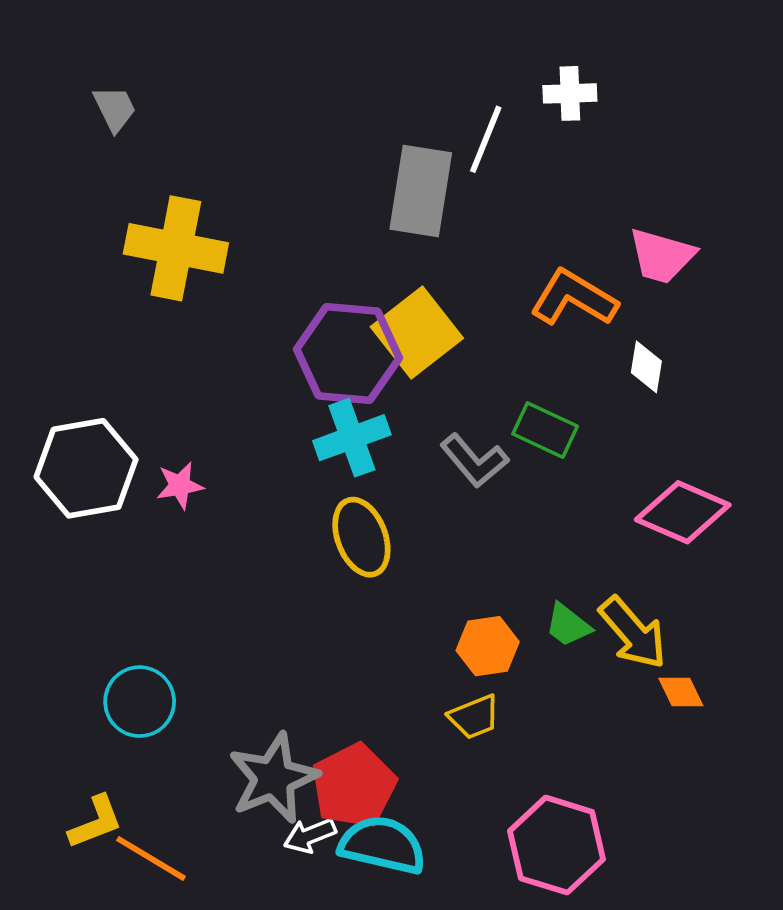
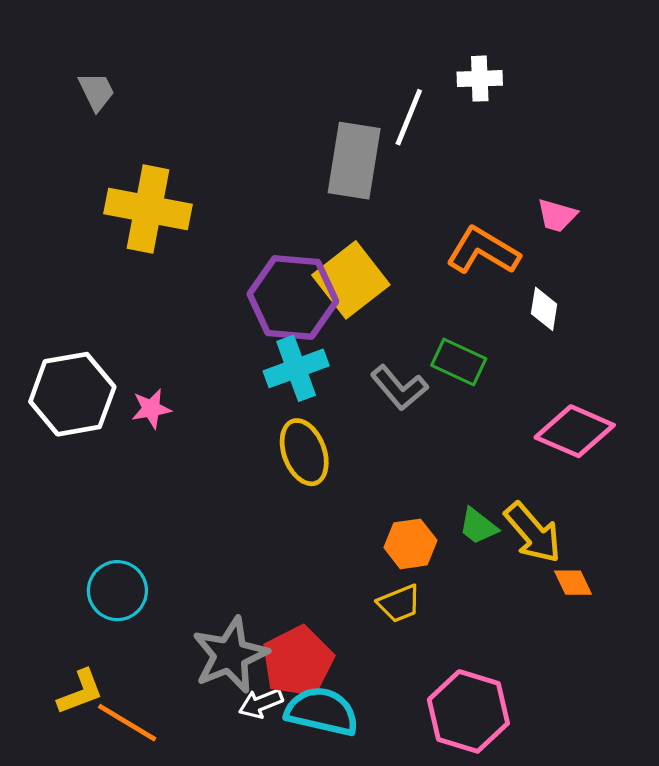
pink trapezoid: (662, 256) -> (557, 215), size x0.7

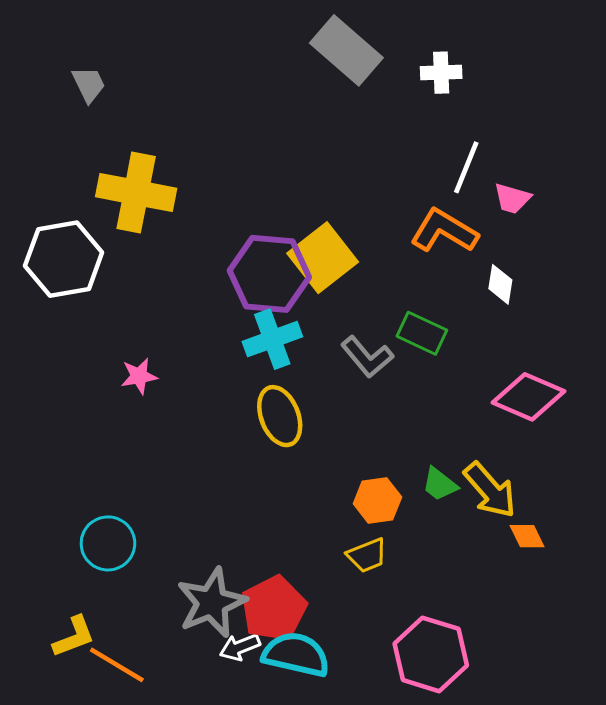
white line: (409, 117) -> (466, 167), moved
gray rectangle: (354, 161) -> (346, 50), moved, turned -58
white hexagon: (72, 394) -> (64, 259), moved

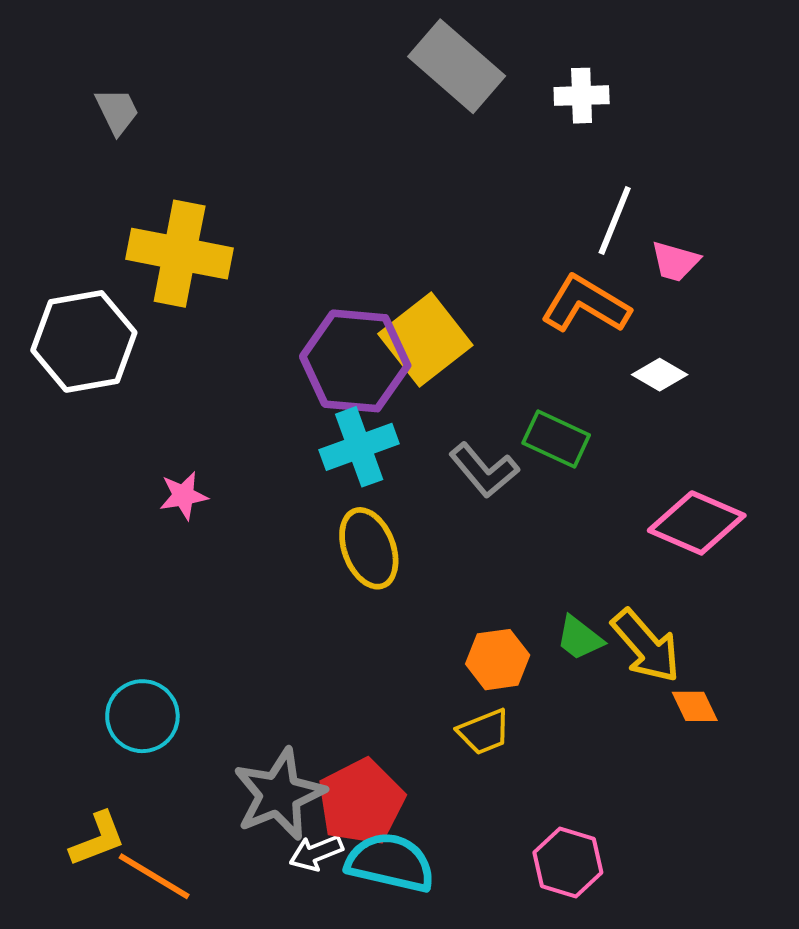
white diamond: (500, 284) -> (660, 375), turned -69
pink hexagon: (431, 654) -> (568, 863), size x0.7

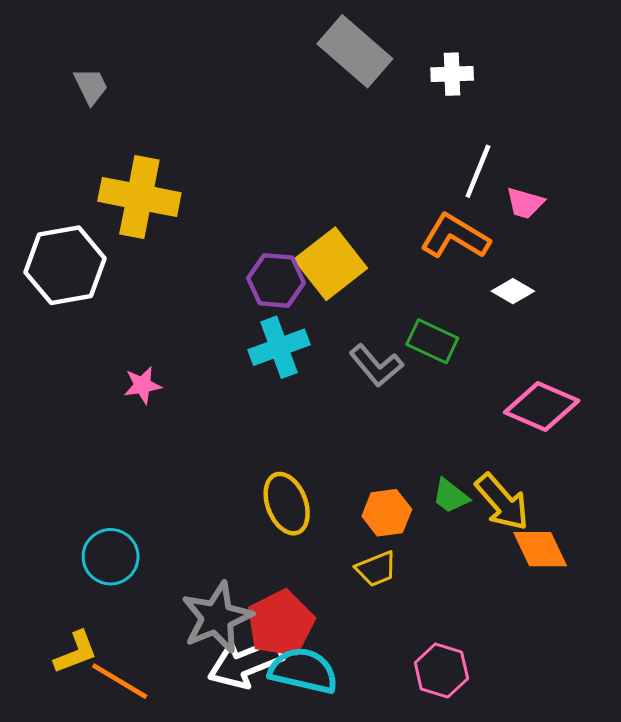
purple hexagon: (355, 361) -> (276, 280), size x0.7
yellow ellipse: (369, 548) -> (287, 504), moved
orange diamond: (695, 706) -> (540, 549), size x1.5
white arrow: (316, 853) -> (246, 663), size x1.8

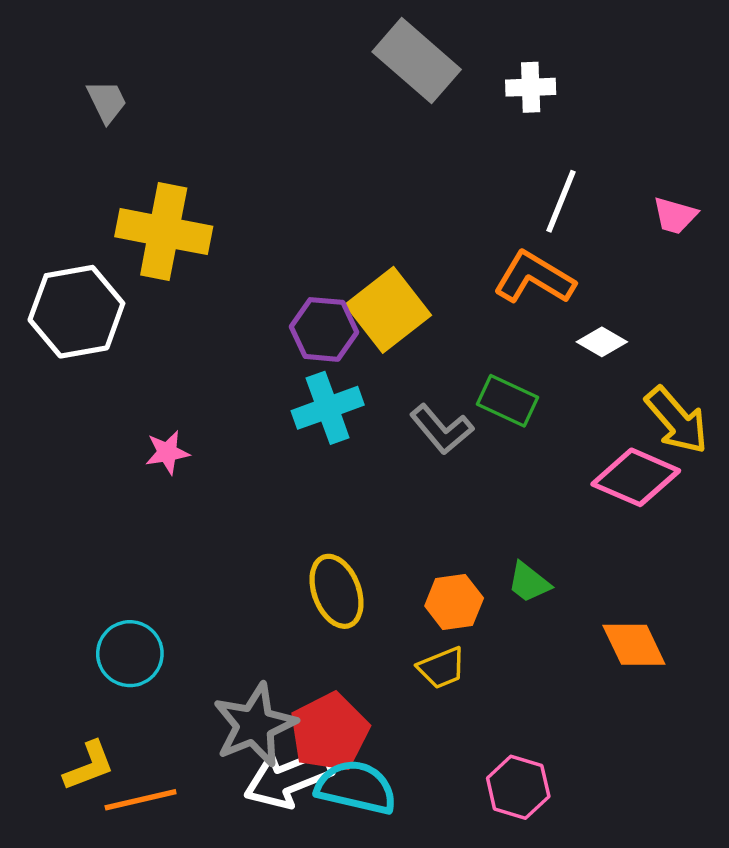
pink trapezoid: (525, 203) -> (675, 215), moved
yellow arrow: (502, 502) -> (677, 420), moved
orange line: (120, 681) -> (141, 800), turned -44

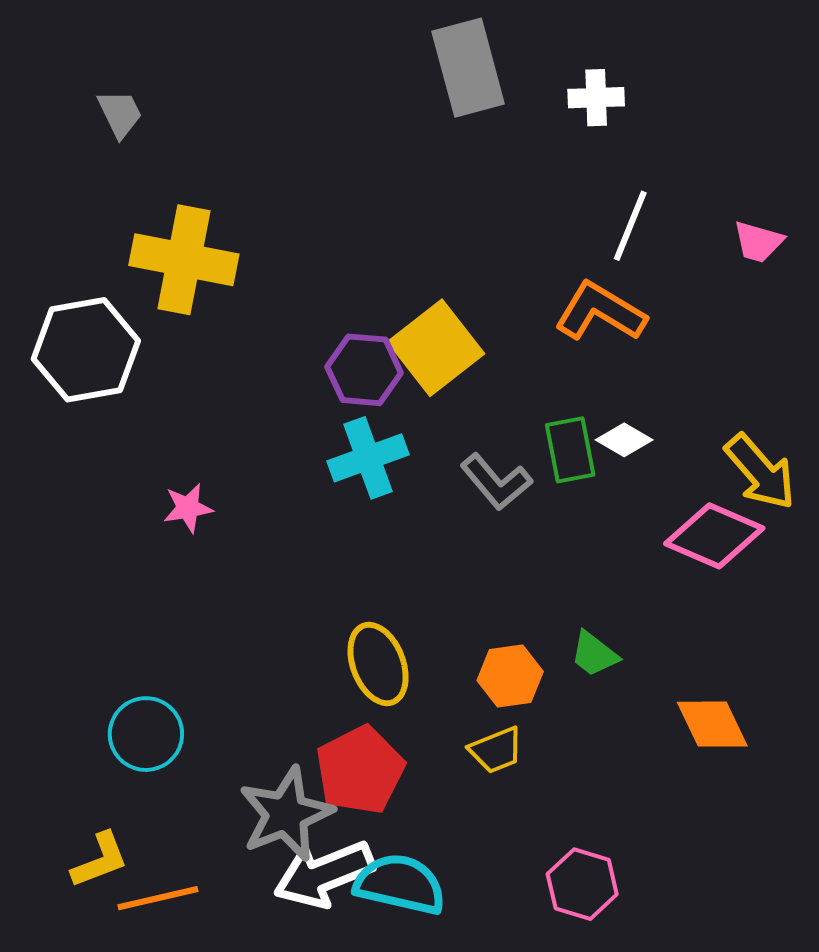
gray rectangle: (417, 61) -> (468, 68), turned 34
white diamond: (602, 342) -> (624, 440), moved
green rectangle: (507, 401) -> (570, 450), turned 54
red pentagon: (329, 732) -> (360, 770), moved

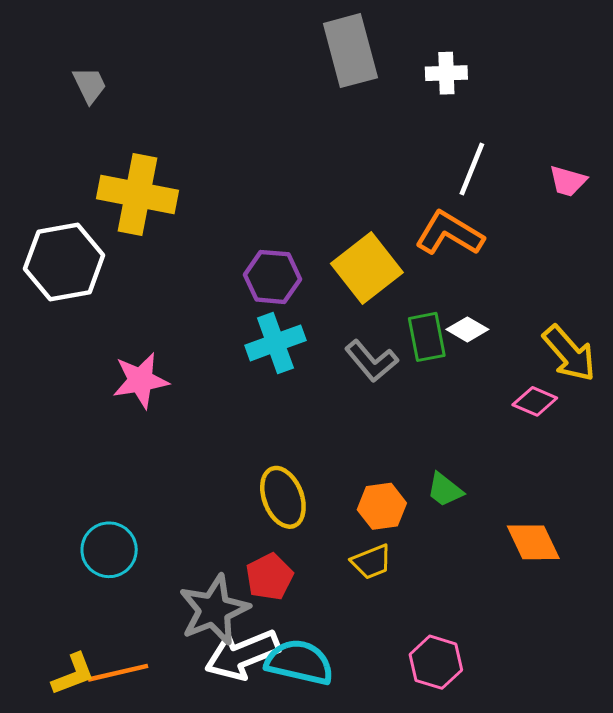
yellow square: (436, 348) -> (367, 268), moved
pink star: (188, 508) -> (141, 380), size x1.5
pink diamond: (714, 536) -> (535, 401), size x0.6
red pentagon: (360, 770) -> (269, 577), size x0.7
yellow L-shape: (100, 860) -> (73, 674), moved

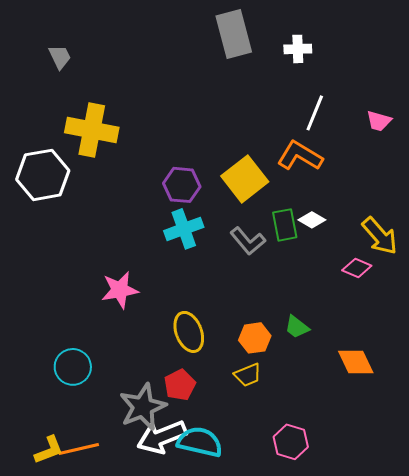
pink star: (141, 380) -> (120, 290), moved

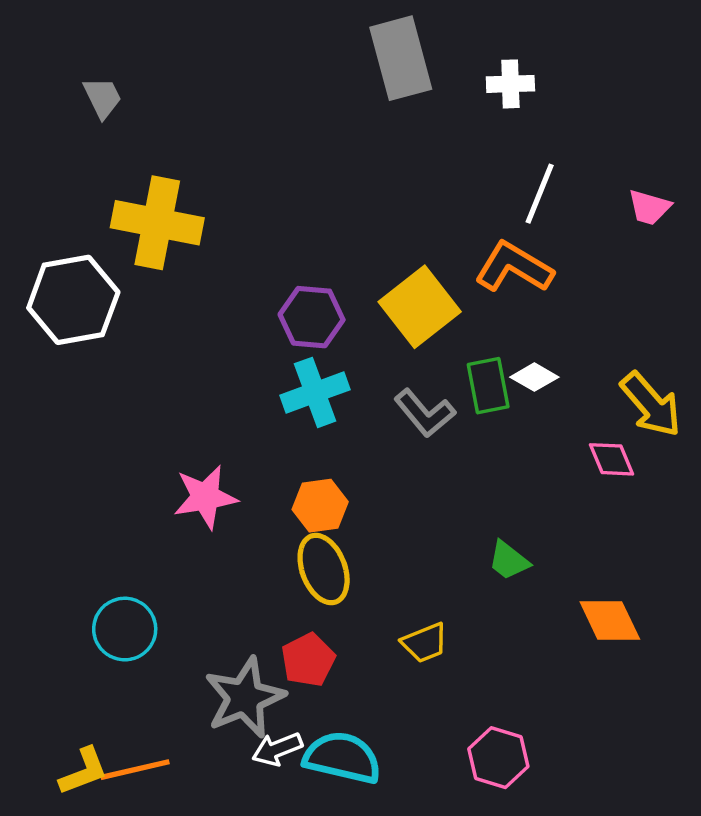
pink diamond: (357, 268) -> (612, 459), turned 44
orange hexagon: (255, 338) -> (320, 506), moved
white arrow: (162, 437) -> (277, 749), size x0.6

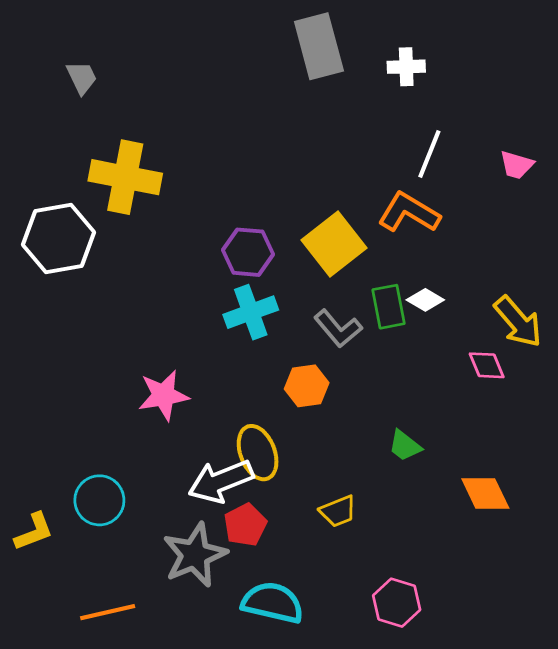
orange hexagon: (320, 506) -> (307, 386), moved
white arrow: (277, 749) -> (221, 481), moved, size x1.6
yellow L-shape: (84, 771) -> (34, 532), moved

